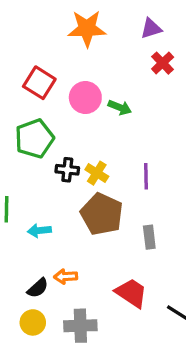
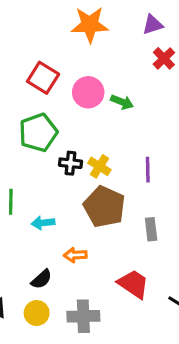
orange arrow: (66, 276) -> (75, 255), moved

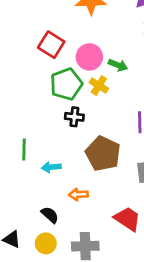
green pentagon: (38, 133) -> (66, 84), moved
yellow cross: (99, 166) -> (99, 86), moved
black semicircle: (41, 279) -> (50, 215), turned -96

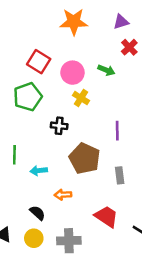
green arrow: (118, 65) -> (106, 70), moved
green pentagon: (66, 84) -> (28, 97), moved

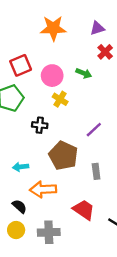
red square: (39, 62) -> (21, 65), turned 35
purple line: (117, 131) -> (94, 130), turned 48
orange arrow: (63, 195) -> (43, 189), size x1.6

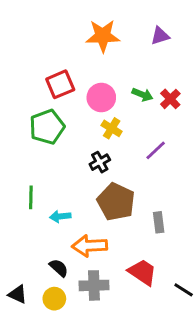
red cross: (105, 52) -> (170, 99), moved
black cross: (40, 125) -> (100, 162), moved, turned -35
purple line: (94, 130) -> (156, 150), moved
gray cross: (49, 232) -> (94, 285), moved

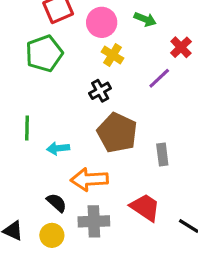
red cross: (170, 99) -> (181, 47), moved

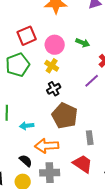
yellow cross: (113, 55) -> (52, 66), moved
gray rectangle: (162, 155) -> (90, 138), moved

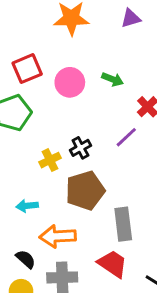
yellow cross: (52, 66) -> (50, 160), moved, turned 32
black cross: (54, 89) -> (80, 148), moved
brown pentagon: (65, 116) -> (85, 191), turned 30
gray rectangle: (90, 138) -> (123, 224), size x1.5

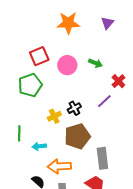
purple triangle: (131, 18) -> (107, 23), turned -32

